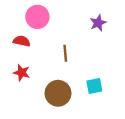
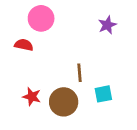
brown line: (65, 53) -> (79, 73), moved
red star: (22, 73) -> (32, 97), moved

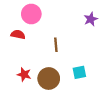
purple star: (107, 25) -> (91, 19), moved
brown line: (79, 73) -> (56, 45), moved

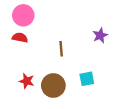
pink circle: (31, 14) -> (23, 15), moved
purple star: (91, 19) -> (100, 35), moved

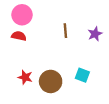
brown line: (61, 49) -> (65, 31), moved
cyan square: (87, 79) -> (82, 75), turned 32

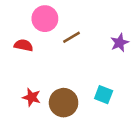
pink circle: (22, 15) -> (45, 19), moved
brown line: (65, 31) -> (72, 37), moved, turned 64

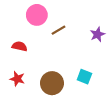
red semicircle: (24, 45) -> (19, 46), moved
red star: (32, 97) -> (17, 79), moved

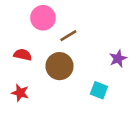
purple star: (97, 34) -> (118, 58), moved
brown circle: (52, 83) -> (60, 66), moved

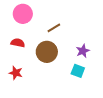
pink circle: (43, 18) -> (23, 14), moved
purple star: (118, 58) -> (83, 51), moved

